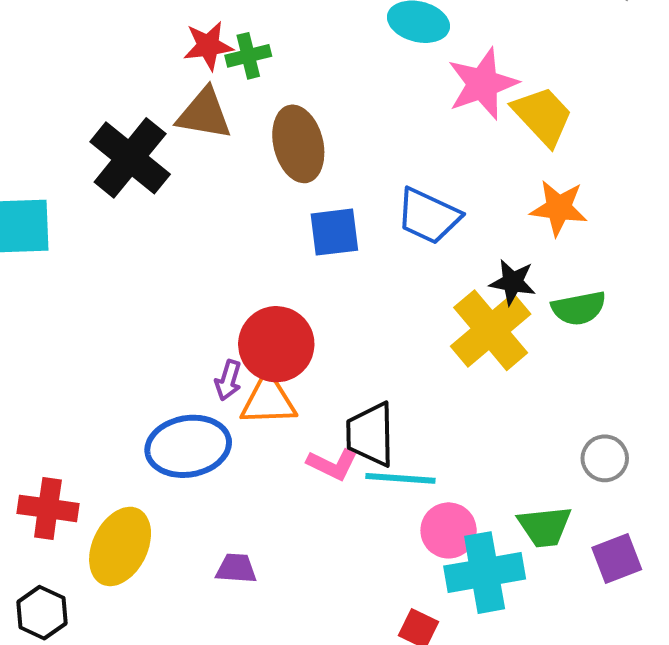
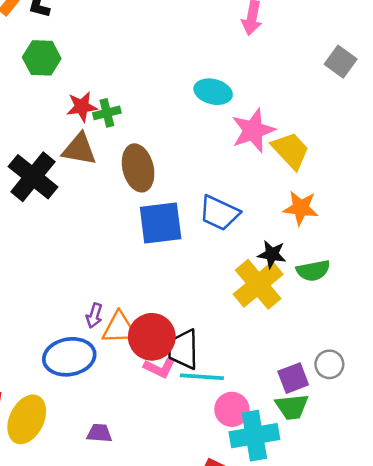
blue square: (334, 232) -> (161, 223), size x1.4
red circle: (276, 344) -> (152, 337), moved
purple square: (617, 559) -> (293, 378), moved

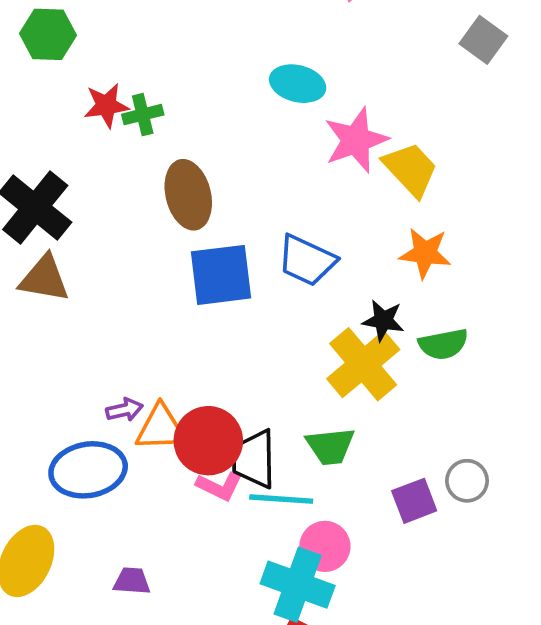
brown triangle: (79, 149) -> (44, 279), moved
purple arrow: (94, 316) -> (124, 410), turned -120
green trapezoid: (292, 407) -> (330, 446), moved
cyan cross: (254, 436) -> (298, 585), moved, turned 30

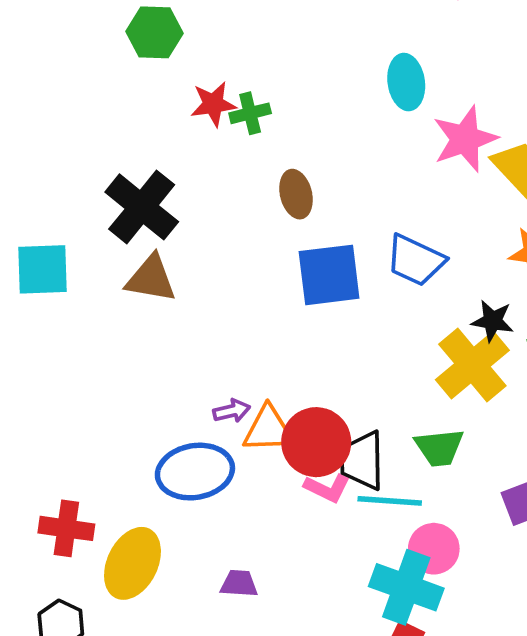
cyan ellipse: (298, 84) -> (406, 82), turned 68
brown ellipse: (188, 195) -> (296, 194), size x0.7

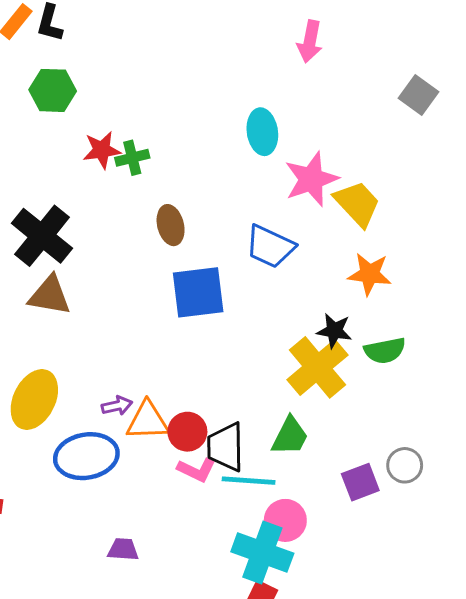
blue trapezoid: (415, 260) -> (270, 246), moved
red circle: (316, 442) -> (187, 432), size x0.7
green trapezoid: (439, 448) -> (290, 436), turned -57
yellow ellipse: (132, 563) -> (34, 400), moved

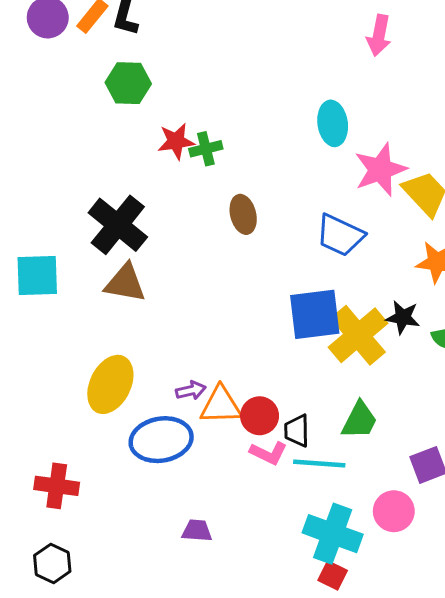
blue square: (198, 292) -> (315, 314), moved
yellow cross: (317, 367) -> (358, 335), moved
black trapezoid: (226, 447) -> (297, 431), size x0.7
pink circle: (285, 520) -> (394, 511), moved

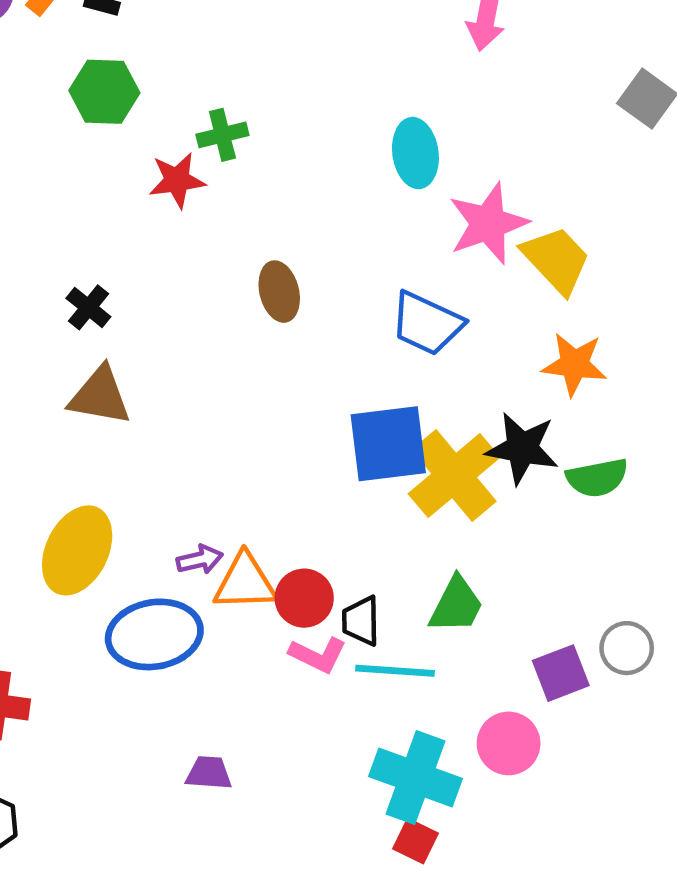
green cross: (206, 149) -> (222, 135), moved
black cross: (118, 225) -> (88, 307), size x0.5
black star: (403, 317) -> (522, 448), size x1.4

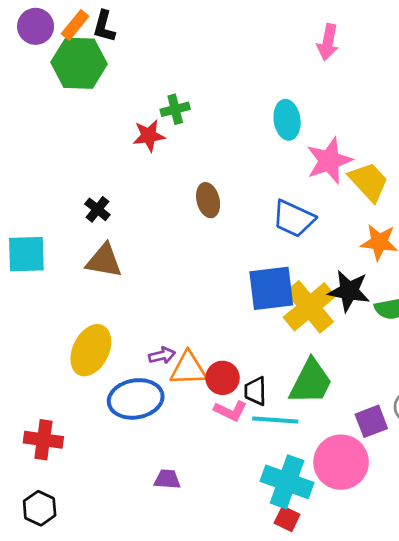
green hexagon: (104, 92) -> (79, 63), moved, size x1.4
green trapezoid: (456, 605) -> (311, 382), size x1.4
pink circle: (509, 743) -> (341, 462), size x1.5

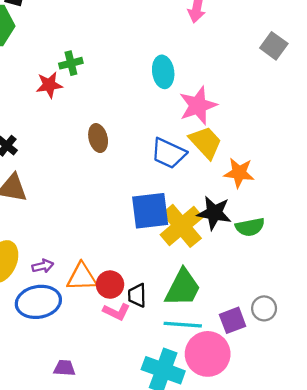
yellow trapezoid: (369, 182) -> (205, 142), moved
purple arrow: (162, 355) -> (43, 266), moved
cyan line: (275, 420) -> (183, 325), moved

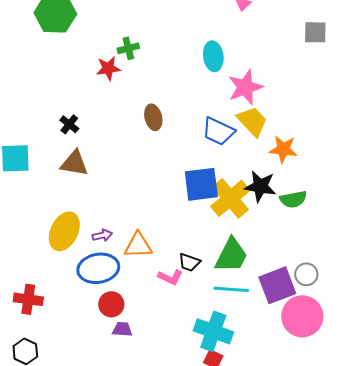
gray square: (274, 46) -> (315, 32), turned -35
red circle: (110, 285) -> (111, 304), moved
black trapezoid: (137, 295) -> (189, 262), turned -70
purple square: (233, 320) -> (277, 285), size x1.5
pink circle: (208, 354) -> (302, 316), moved

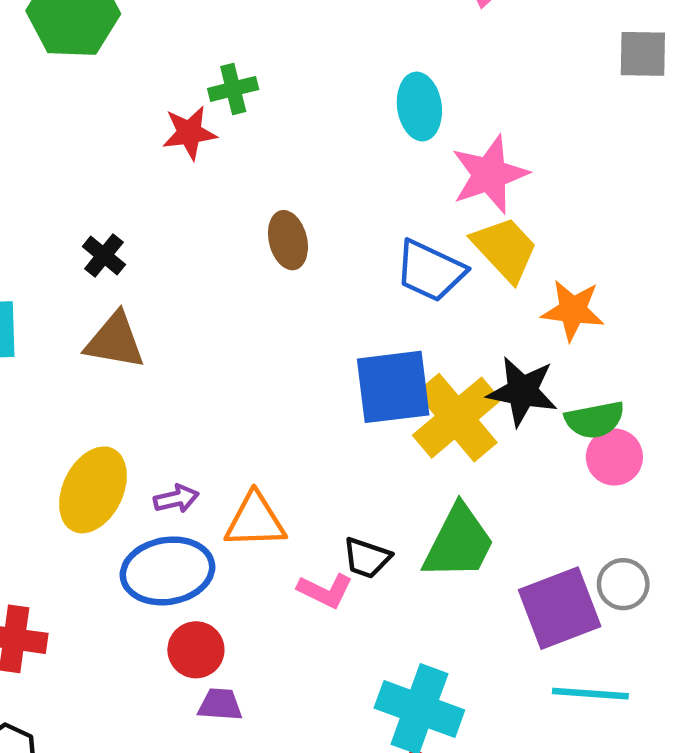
cyan line: (231, 289) -> (590, 694), moved
pink circle: (302, 316) -> (614, 457), moved, size x0.6

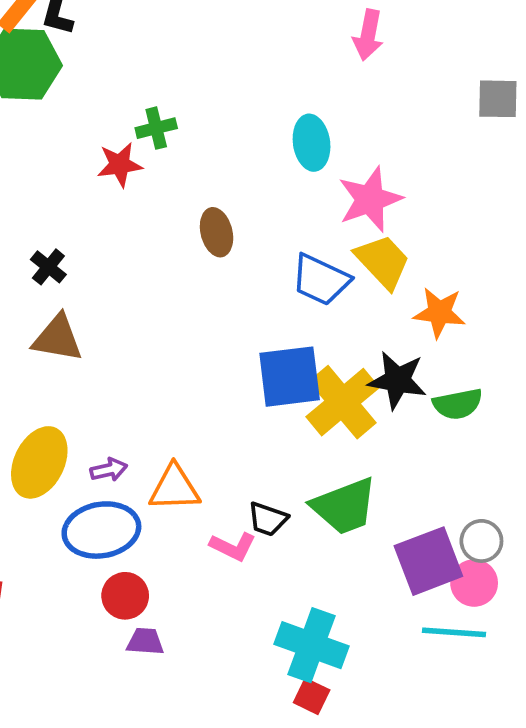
brown ellipse: (288, 240) -> (217, 232), moved
pink circle: (614, 457) -> (474, 583), moved
green trapezoid: (459, 542) -> (344, 506), turned 42

